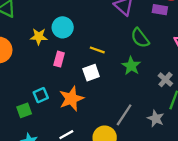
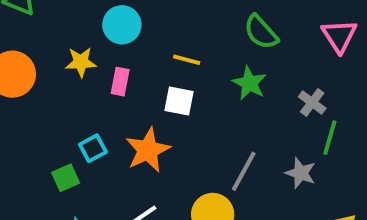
yellow star: (39, 37) -> (81, 62), moved
white square: (91, 73) -> (179, 101), turned 35

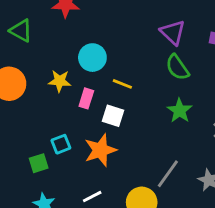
green semicircle: (261, 32) -> (177, 67), moved
yellow line: (187, 60) -> (122, 84), moved
white square: (179, 101) -> (113, 116), moved

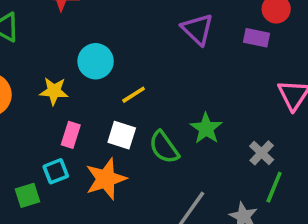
green semicircle: (177, 67) -> (164, 147), moved
yellow line: (122, 84) -> (134, 95), turned -54
pink rectangle: (86, 98) -> (71, 135), moved

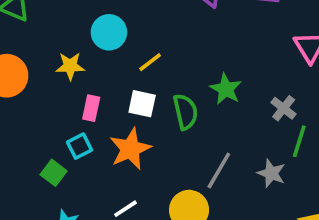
green semicircle: (164, 147) -> (185, 112), turned -152
green square: (28, 195) -> (54, 173), turned -30

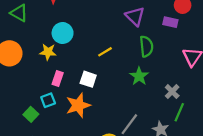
cyan circle: (109, 32) -> (63, 33), moved
yellow line: (150, 62) -> (105, 52), moved
green semicircle: (185, 112) -> (146, 46), moved

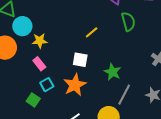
cyan circle: (63, 33) -> (22, 26), moved
green star: (139, 76) -> (113, 72), moved
pink rectangle: (58, 78) -> (39, 64), moved, turned -48

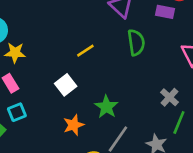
white square: (80, 60) -> (66, 85), turned 35
orange star: (75, 85) -> (74, 125), moved, size x0.7

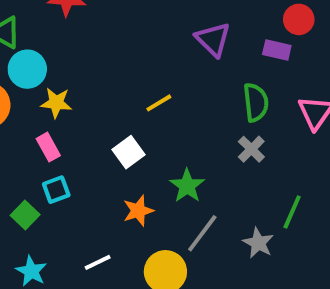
green semicircle: (136, 42) -> (256, 102), moved
gray cross: (169, 97) -> (251, 149), moved

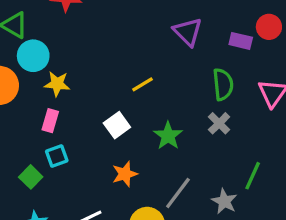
red circle: (299, 19) -> (269, 27), moved
pink rectangle: (48, 147) -> (50, 121), turned 45
green star: (187, 186) -> (168, 136), moved

